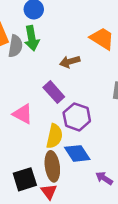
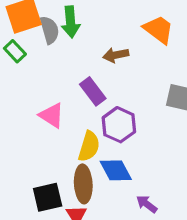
gray semicircle: (15, 46) -> (50, 30), turned -30

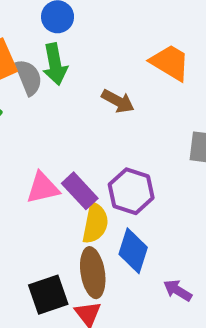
brown arrow: (116, 55) -> (118, 101), turned -135
purple rectangle: (93, 91) -> (80, 191), moved
pink triangle: (52, 115) -> (43, 188), turned -40
blue diamond: (116, 170) -> (133, 251), turned 52

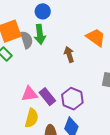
brown arrow: (118, 101) -> (69, 54), turned -140
yellow semicircle: (95, 223) -> (32, 118), moved

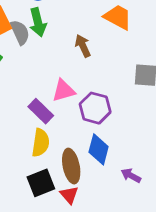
pink triangle: (30, 94) -> (64, 91), moved
purple rectangle: (47, 97) -> (41, 111), moved

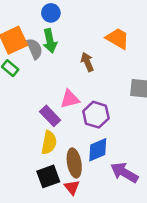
blue diamond: (99, 149) -> (98, 150), turned 50
purple arrow: (131, 176) -> (124, 173), size x1.6

